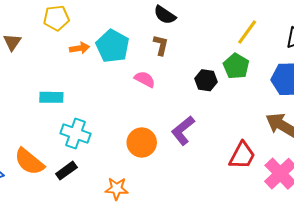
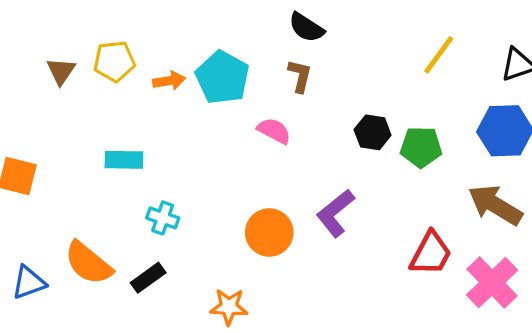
yellow pentagon: (56, 18) -> (114, 61), moved
green pentagon: (236, 66) -> (421, 147), moved, turned -30
cyan cross: (75, 133) -> (163, 218), size x0.7

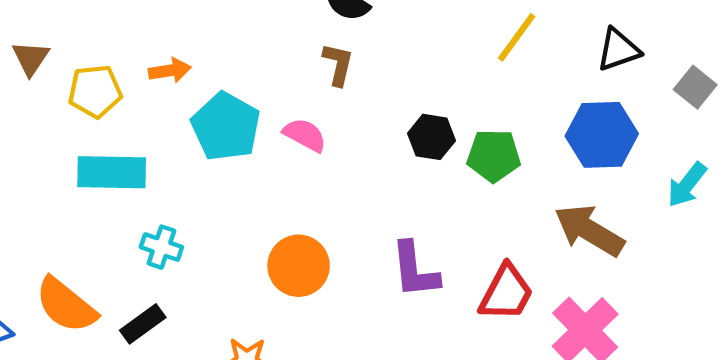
yellow pentagon: (114, 61) -> (95, 91), moved
cyan pentagon: (222, 77) -> (226, 127), moved
cyan rectangle: (124, 160) -> (112, 172), size x1.4
purple L-shape: (335, 213) -> (415, 270), moved, turned -57

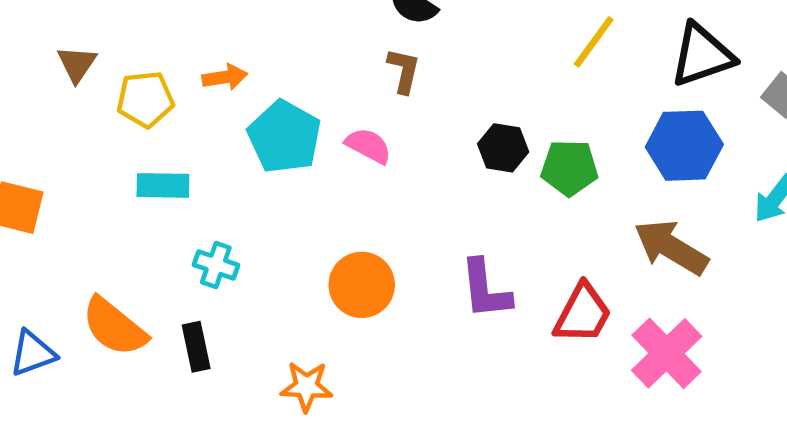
black triangle: (618, 50) -> (702, 55), size x1.4
cyan rectangle: (112, 172) -> (163, 185), size x0.7
black rectangle: (143, 324) -> (196, 347), turned -66

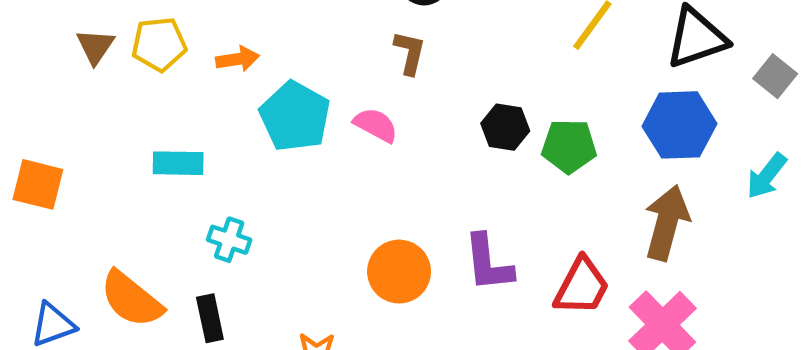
yellow pentagon: (145, 99) -> (159, 44), moved
brown arrow: (671, 247) -> (667, 223), turned 74
orange circle: (362, 285) -> (399, 272), moved

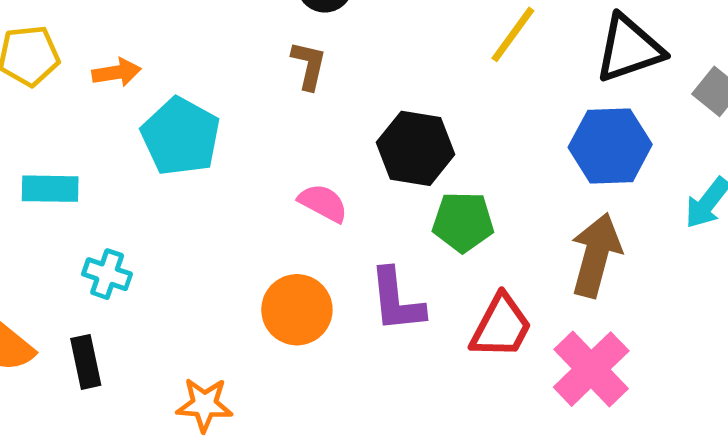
pink semicircle: (376, 125) -> (323, 203), moved
black hexagon: (505, 127) -> (416, 148), size x1.4
green pentagon: (569, 146) -> (463, 222), moved

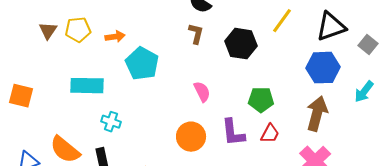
black hexagon: (416, 148) -> (241, 44), moved
cyan rectangle: (50, 189) -> (87, 86), size x1.4
pink semicircle: (323, 203) -> (202, 92), turned 35
red trapezoid: (501, 326) -> (270, 134), moved, size x0.7

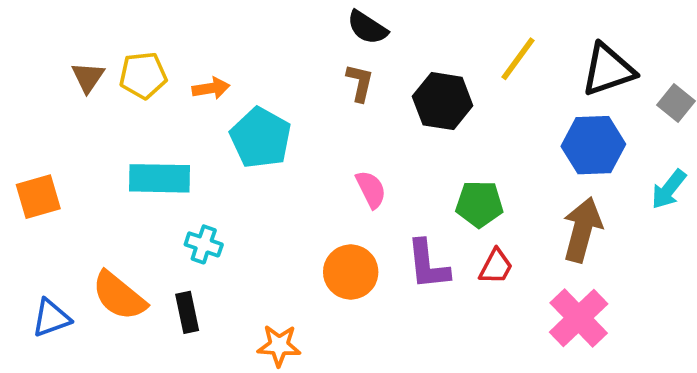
orange square: (21, 96) -> (38, 197), turned -30

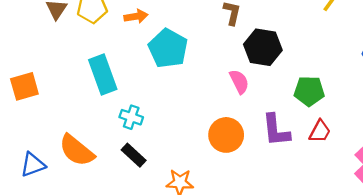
black hexagon: (443, 101) -> (263, 47), moved
cyan rectangle: (160, 178) -> (103, 74), turned 69
black rectangle: (187, 312) -> (134, 155), moved, turned -35

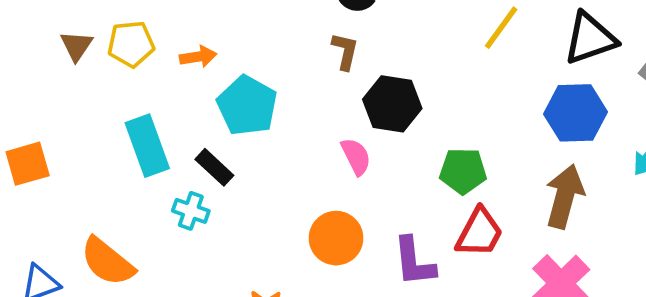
purple L-shape: (276, 130) -> (414, 262), moved
red trapezoid: (320, 131) -> (479, 233), size x1.4
black rectangle: (134, 155) -> (214, 167), moved

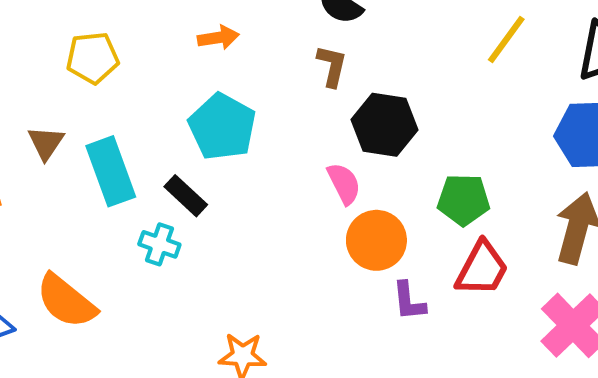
brown triangle: (77, 46) -> (46, 143), moved
orange arrow: (198, 57) -> (218, 38), moved
orange circle: (336, 238) -> (376, 240), moved
purple L-shape: (414, 262) -> (409, 301), size x0.7

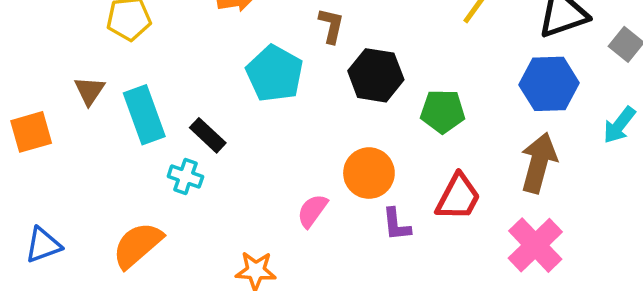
cyan pentagon: (222, 127) -> (275, 74), moved
pink semicircle: (344, 184) -> (312, 211), moved, turned -117
green pentagon: (464, 200) -> (443, 111), moved
orange semicircle: (66, 301) -> (137, 245), moved, turned 100

